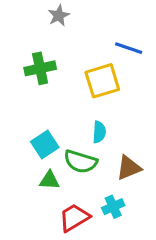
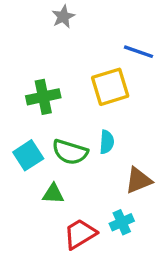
green cross: (40, 68) -> (43, 97), moved
cyan square: (45, 144) -> (28, 155), moved
green semicircle: (81, 162) -> (70, 152), moved

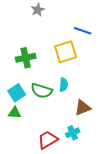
green triangle: (53, 194) -> (15, 113), moved

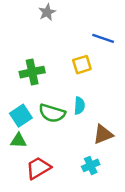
yellow square: (66, 52) -> (82, 65), size x0.7
red trapezoid: (48, 140) -> (38, 168), moved

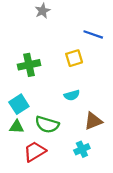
cyan semicircle: (79, 106) -> (72, 95), turned 70
green semicircle: (52, 113) -> (47, 124), moved

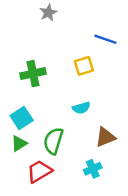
green semicircle: (47, 124) -> (53, 141), turned 90
green triangle: (17, 127) -> (19, 143), turned -35

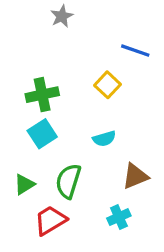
yellow square: (84, 66) -> (107, 85), turned -30
cyan square: (22, 118) -> (42, 134), moved

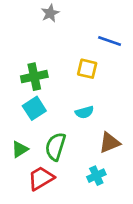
yellow square: (107, 85) -> (87, 69), turned -30

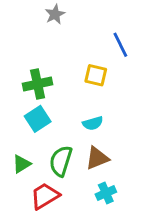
blue line: (110, 41) -> (120, 45), turned 45
brown triangle: (110, 143) -> (97, 158), moved

